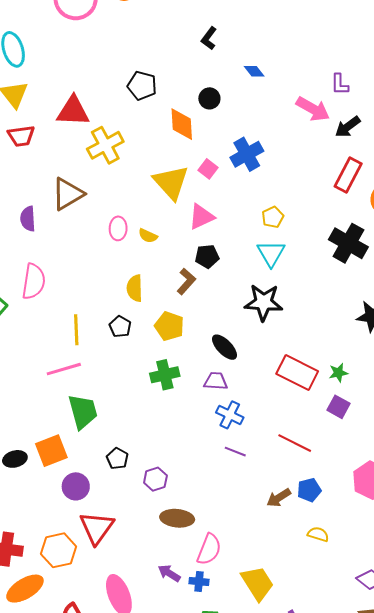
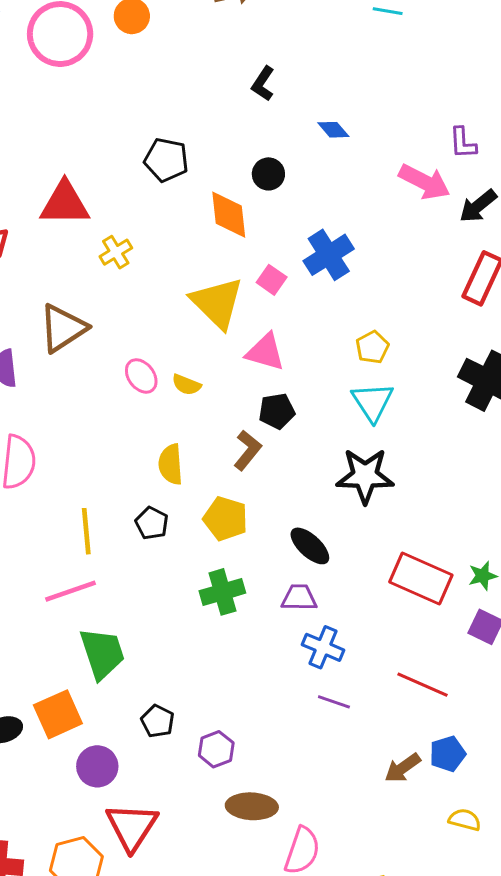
yellow cross: (105, 145) -> (116, 252), size x0.6
pink triangle: (201, 217) -> (265, 352), turned 44
pink ellipse: (118, 228) -> (141, 376), turned -35

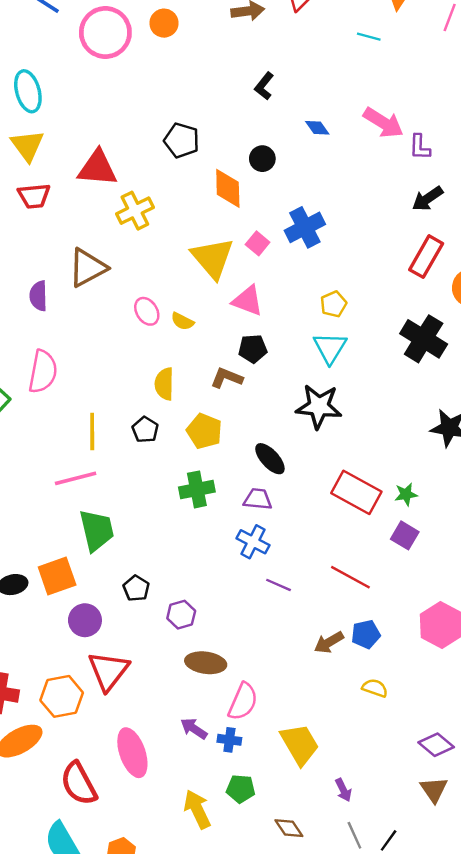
pink arrow: (424, 182) -> (383, 123), moved
yellow cross: (116, 252) -> (135, 211), size x1.4
brown L-shape: (248, 450) -> (227, 378), turned -112
blue cross: (323, 647) -> (253, 542), moved

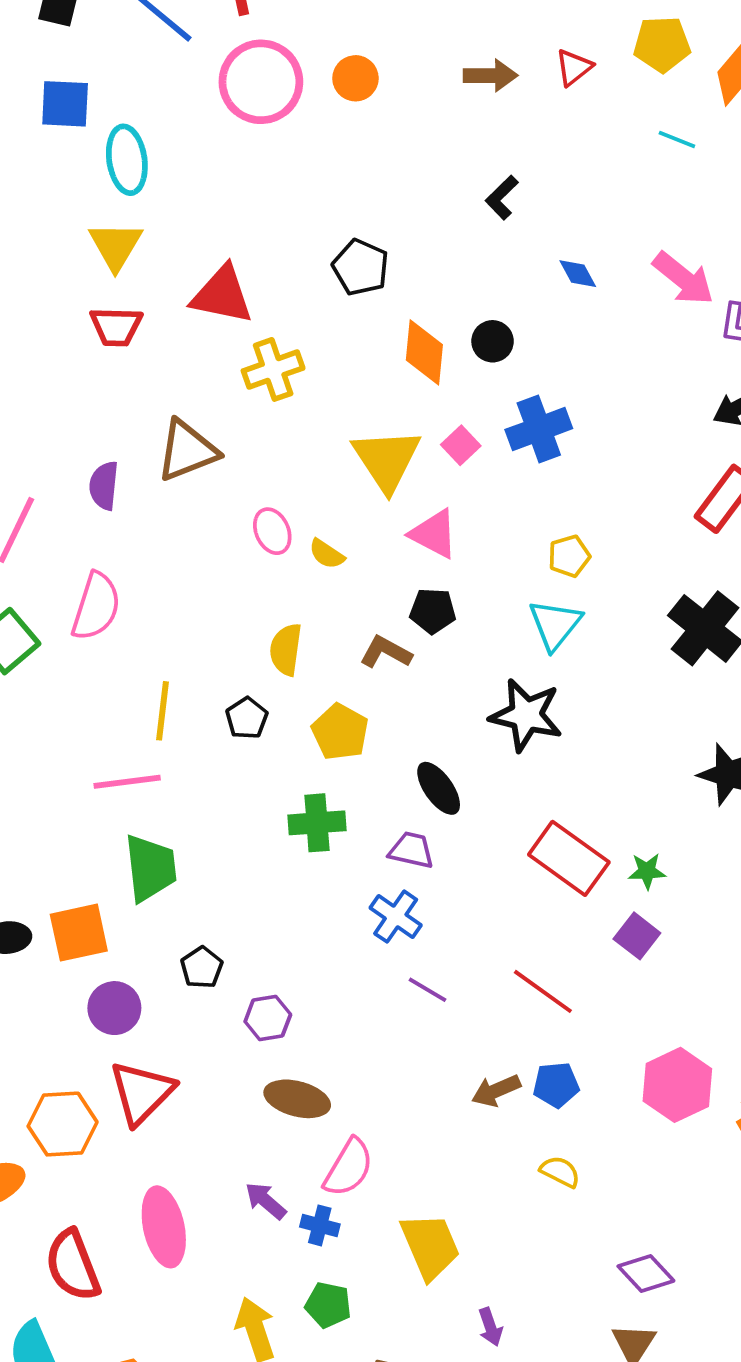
black circle: (262, 159) -> (493, 341), moved

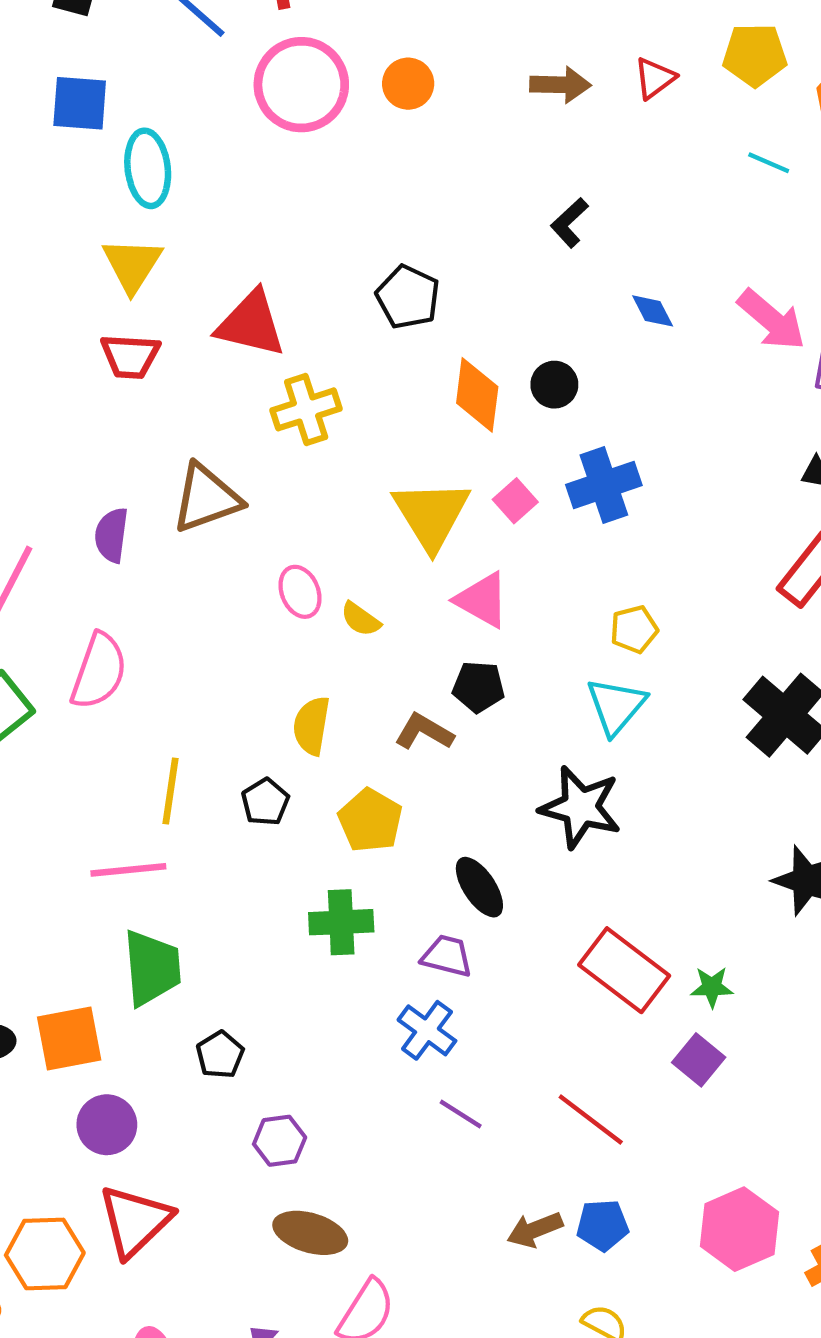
black pentagon: (202, 968) -> (220, 1055), moved

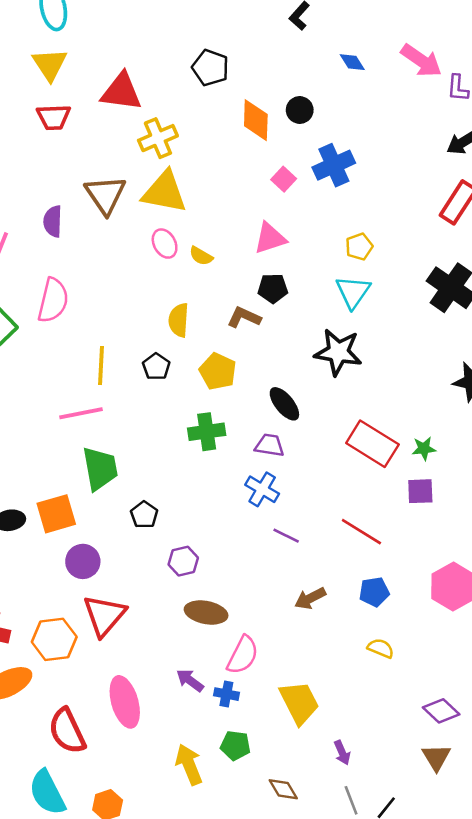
brown triangle: (206, 498) -> (105, 195), turned -39
yellow triangle: (431, 515) -> (164, 192), moved, turned -42
pink triangle: (482, 600) -> (270, 238), turned -42
purple square: (699, 1060) -> (420, 491), turned -36
brown arrow: (535, 1230) -> (310, 598), moved

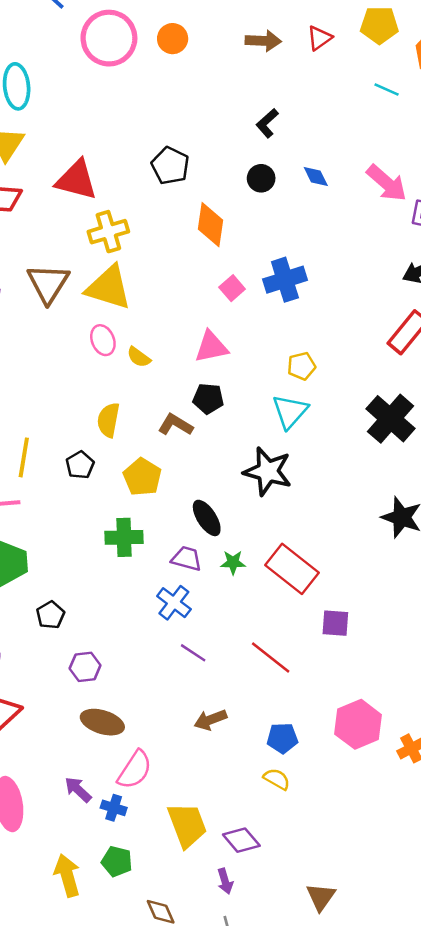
black circle: (300, 110) -> (261, 178), moved
green star: (424, 449) -> (233, 562), moved
blue pentagon: (374, 592) -> (282, 738), moved
purple diamond: (441, 711) -> (241, 840), moved

